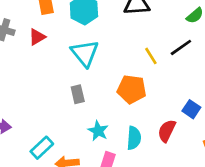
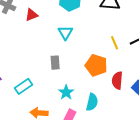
cyan triangle: (85, 53) -> (65, 33), size x0.7
red semicircle: (167, 131) -> (117, 80), moved, turned -30
cyan rectangle: (42, 148) -> (24, 86), moved

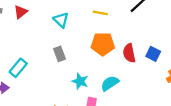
yellow line: (115, 43) -> (100, 13), moved, turned -40
cyan rectangle: (24, 86) -> (18, 68), moved
cyan semicircle: (92, 102) -> (110, 83), turned -120

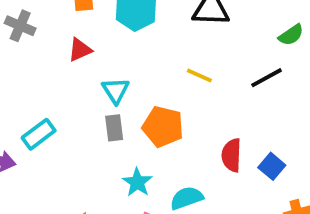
red triangle: (21, 12) -> (80, 50), moved
cyan triangle: (61, 20) -> (116, 90), moved
orange pentagon: (103, 44) -> (163, 127), moved

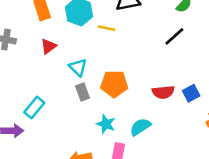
yellow line: (199, 75) -> (106, 28), moved
red semicircle: (232, 155) -> (163, 92), turned -85
blue square: (272, 166) -> (191, 93), turned 35

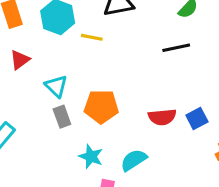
black line: (174, 36) -> (176, 48), turned 30

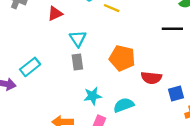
orange pentagon: (101, 107) -> (122, 58), moved
blue square: (197, 119) -> (176, 94), moved
cyan star: (91, 157) -> (93, 96), turned 30

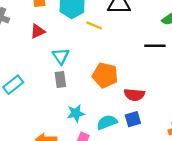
blue square: (176, 94) -> (133, 119), moved

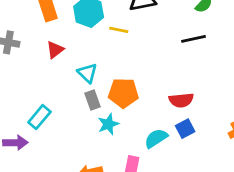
orange pentagon: (105, 75) -> (123, 93), moved
cyan star: (76, 113) -> (108, 124), moved

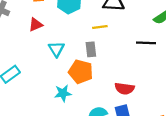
yellow line: (119, 30) -> (100, 27), moved, turned -32
gray rectangle: (93, 100) -> (91, 49), moved

